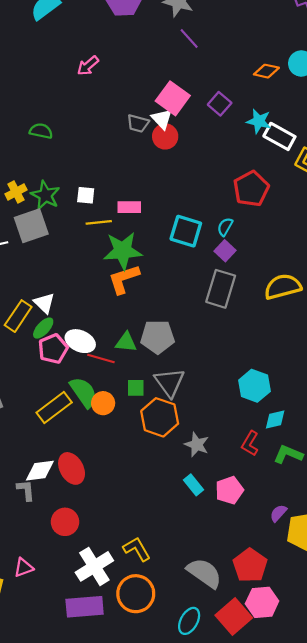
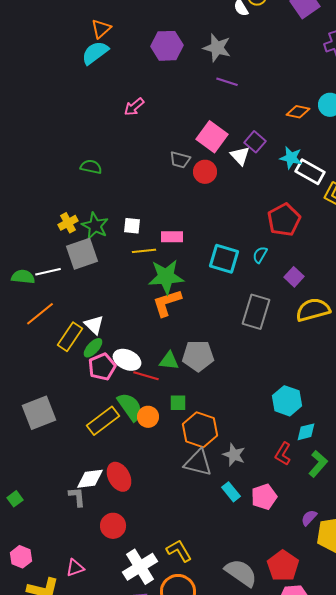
purple line: (189, 38) -> (227, 82), turned -30
white triangle: (162, 119) -> (240, 156), moved
purple square: (225, 251) -> (294, 277), moved
gray triangle: (170, 382) -> (198, 463), moved, turned -40
green L-shape: (288, 454) -> (318, 464), turned 108

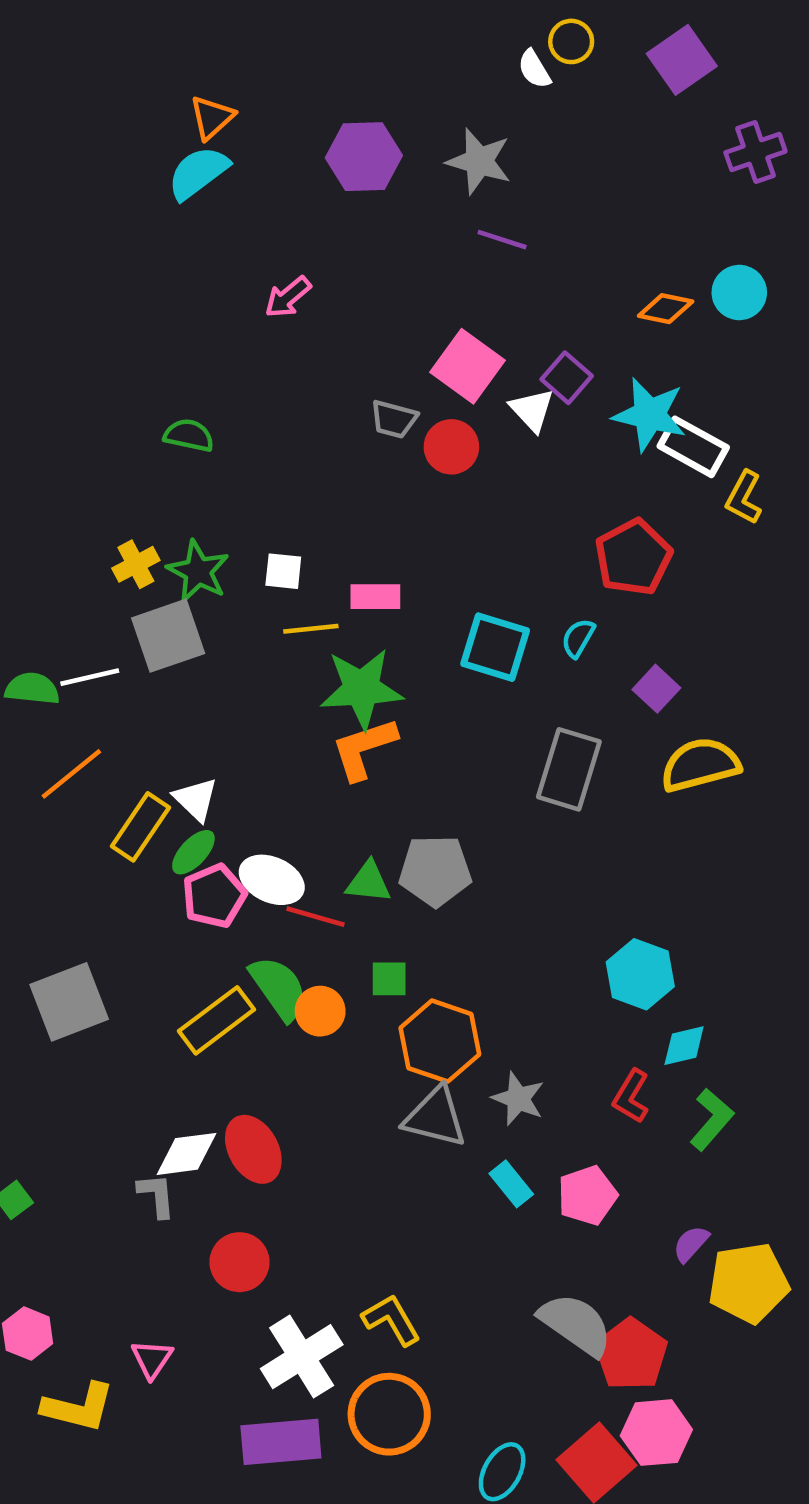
cyan star: (291, 158) -> (649, 415), size x1.4
pink triangle: (75, 568) -> (152, 1359), turned -36
gray semicircle: (241, 573) -> (576, 1324), moved

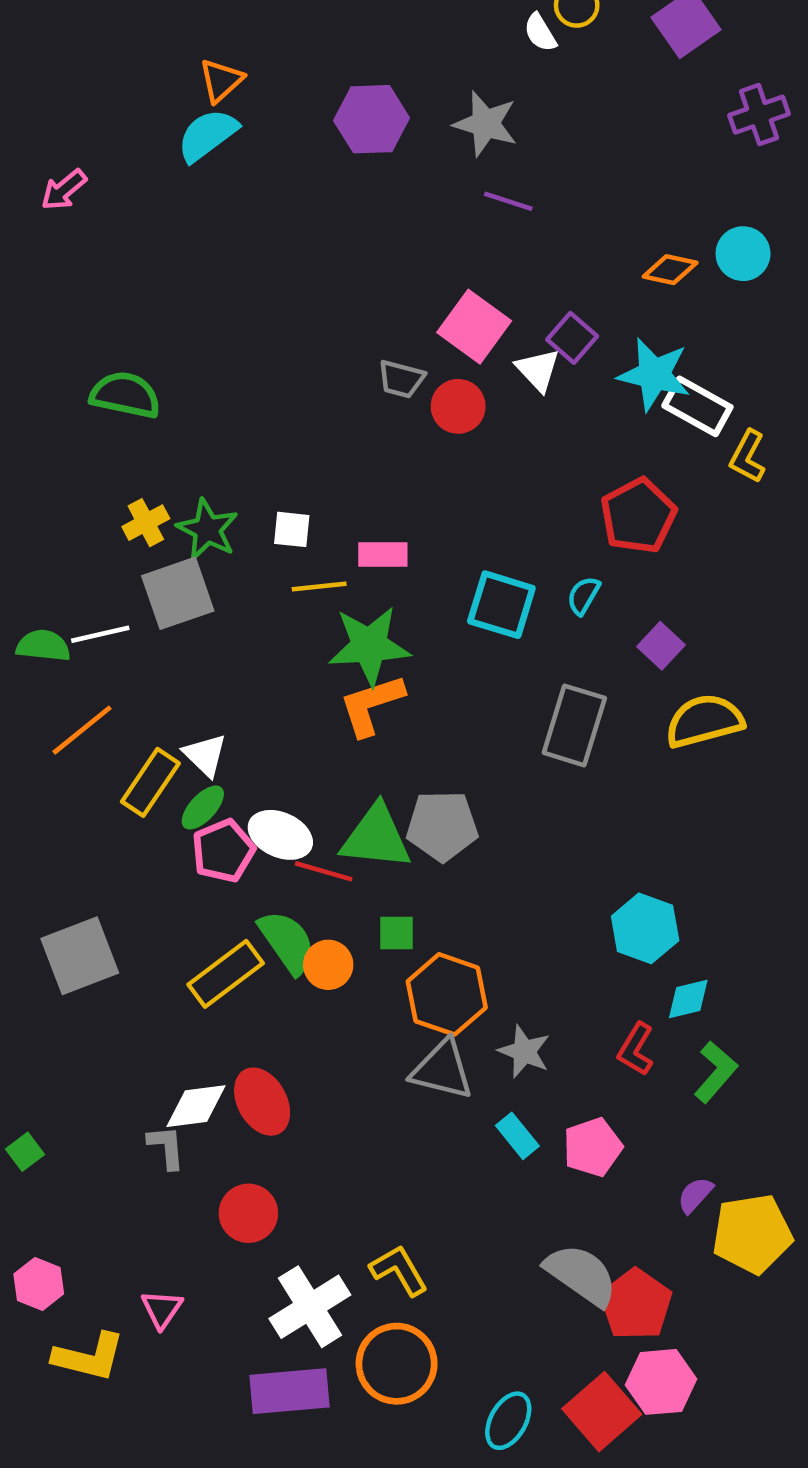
pink arrow: (288, 297) -> (64, 190), moved
green semicircle: (189, 435) -> (125, 395), moved, size x1.4
green triangle: (368, 882) -> (376, 837), size x1.6

